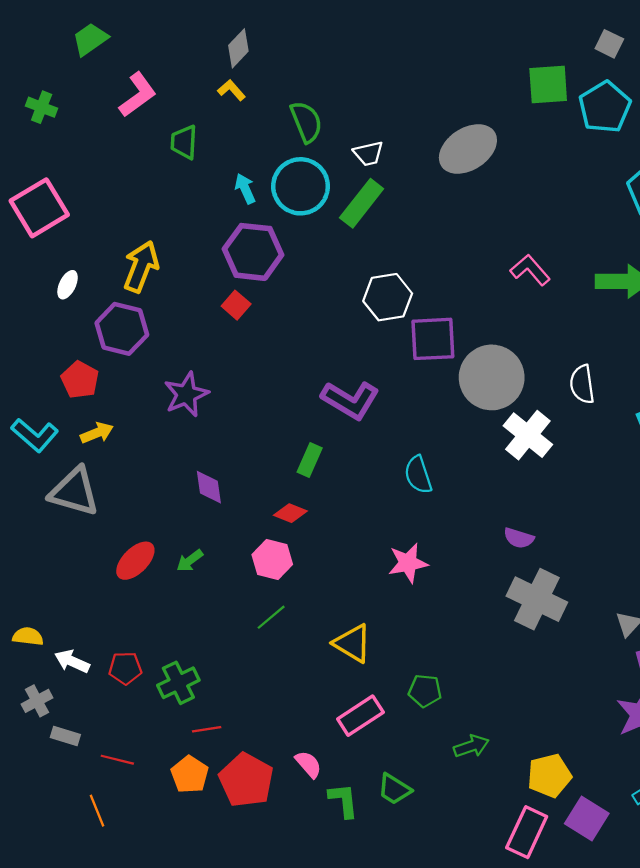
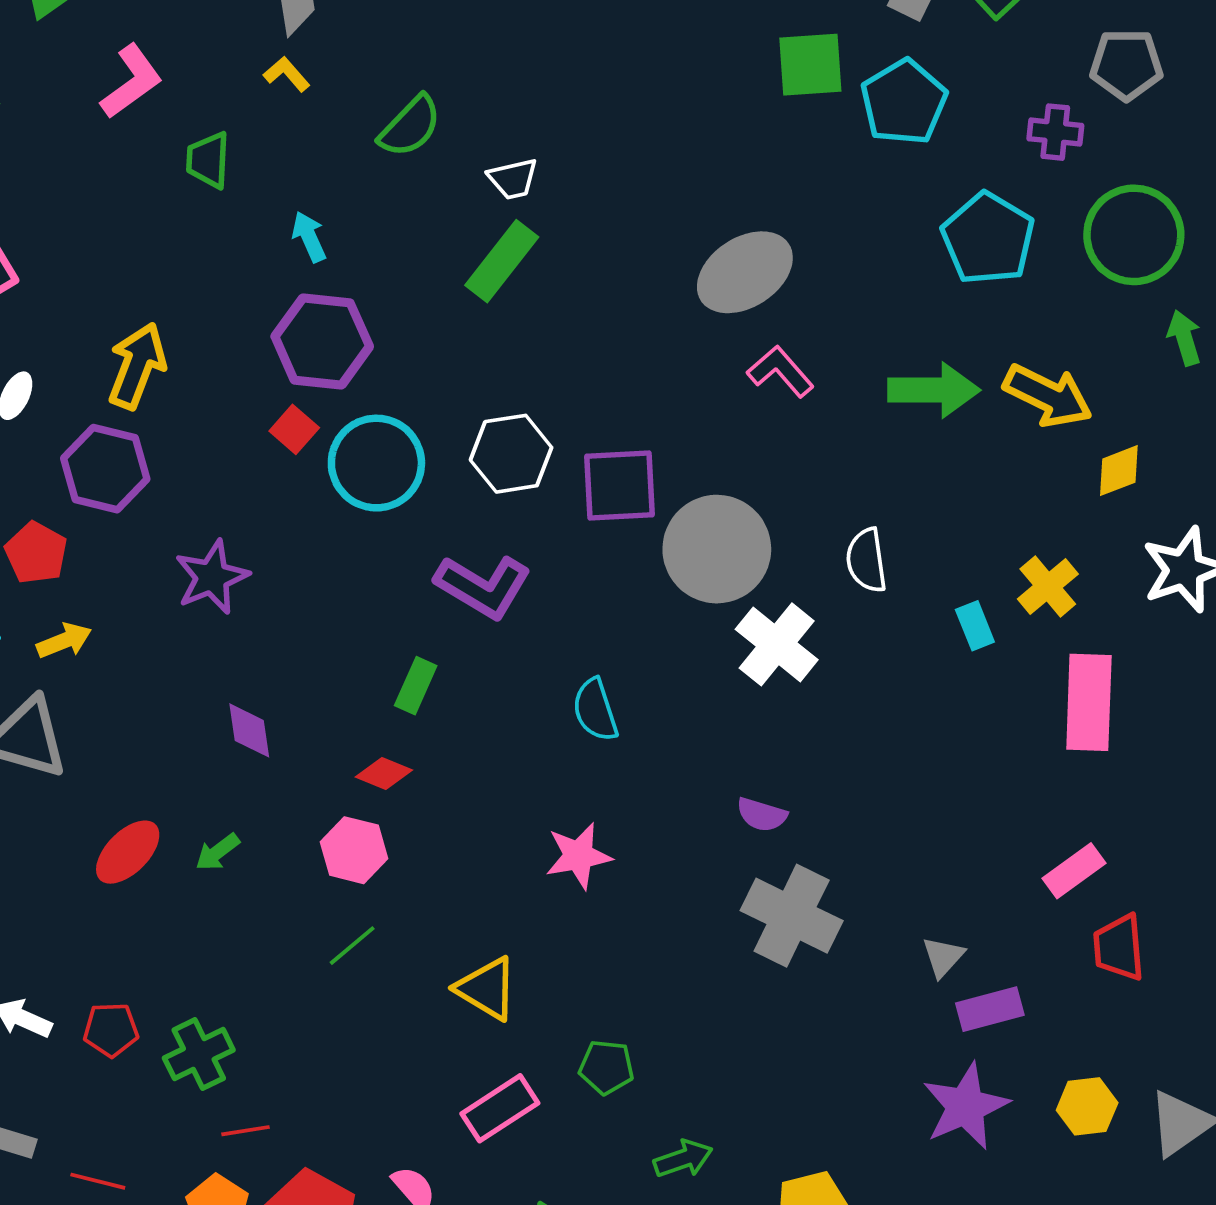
green semicircle: (306, 122) -> (410, 126), turned 66
gray ellipse: (468, 149) -> (745, 272), moved
cyan circle: (301, 186) -> (376, 463), moved
white hexagon: (388, 297) -> (511, 454), moved

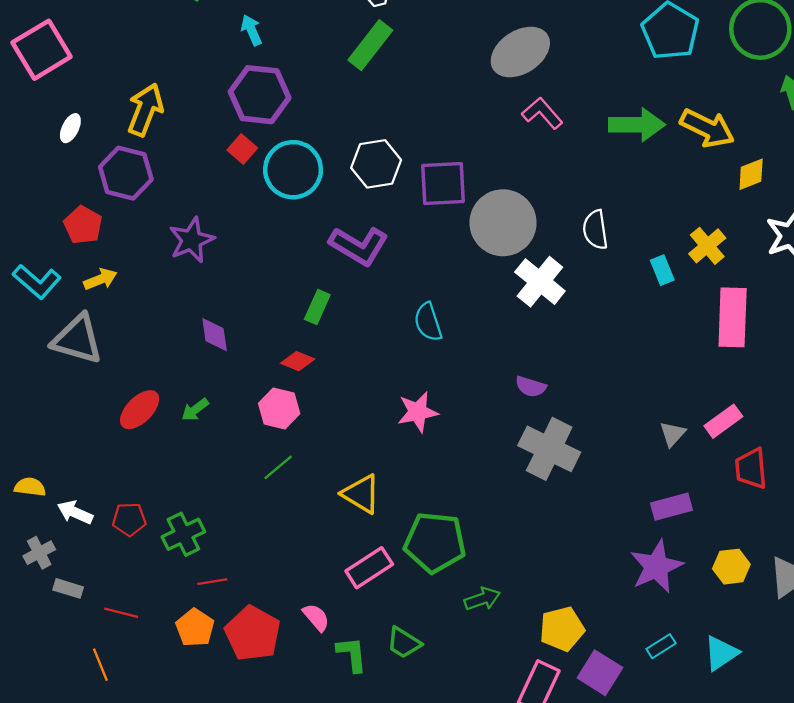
gray triangle: (943, 957) -> (673, 434), moved
green pentagon: (606, 1067) -> (435, 542), size x1.8

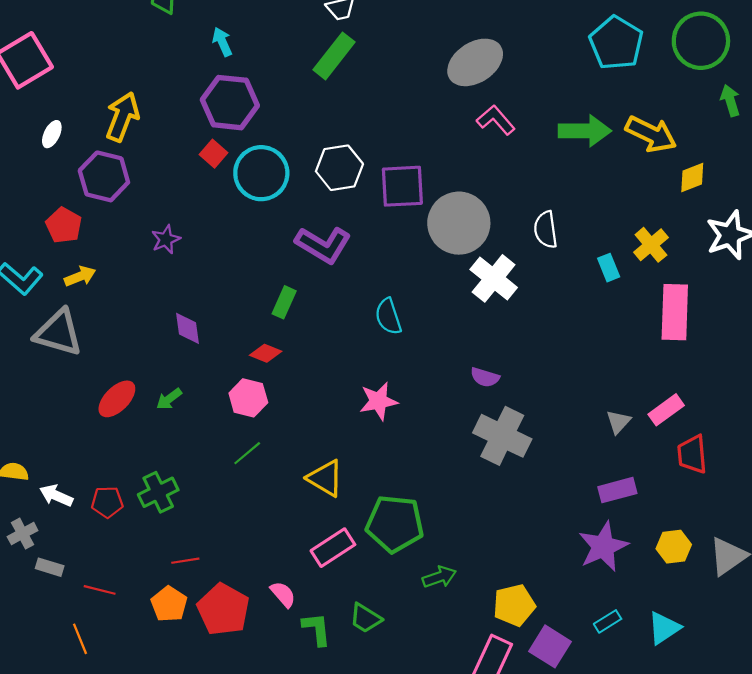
purple star: (192, 240) -> (166, 239), size x0.7
green cross: (183, 534) -> (158, 492), moved

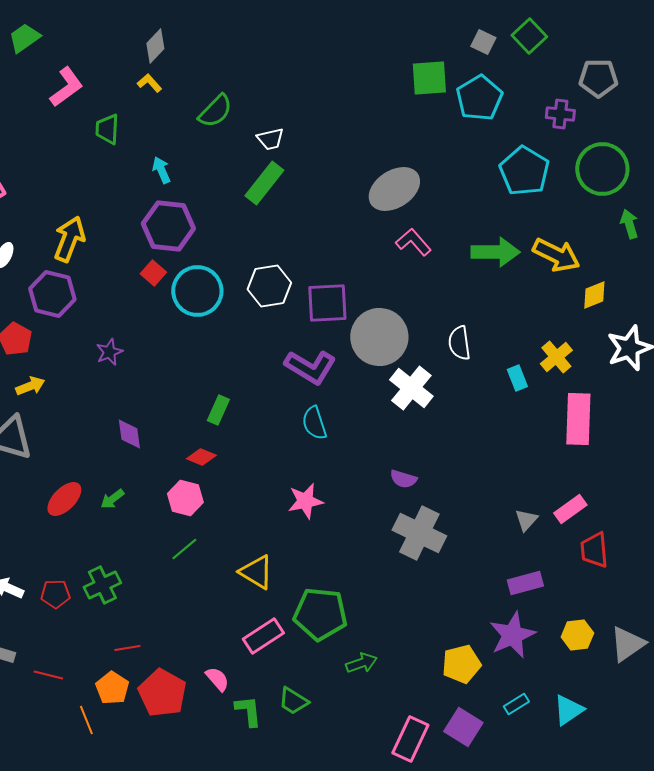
purple L-shape: (323, 245) -> (310, 367), moved
yellow pentagon: (514, 605) -> (461, 664), moved
orange line: (80, 639) -> (86, 720), moved

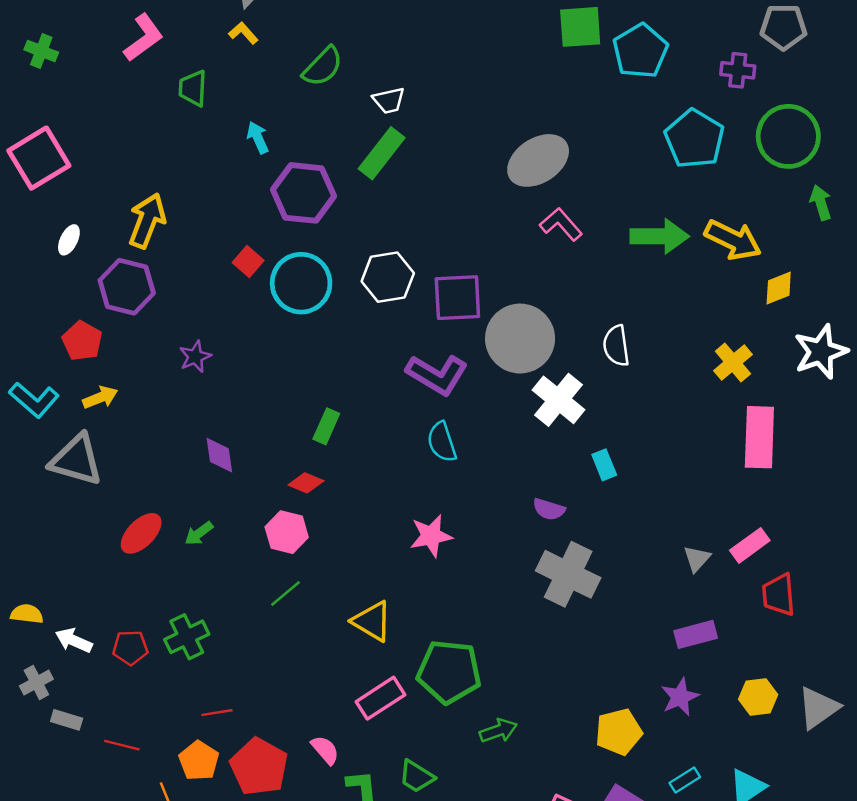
purple hexagon: (168, 226) -> (303, 193), moved
cyan rectangle: (517, 378) -> (604, 465), moved
purple star: (512, 635) -> (680, 697), size x0.7

